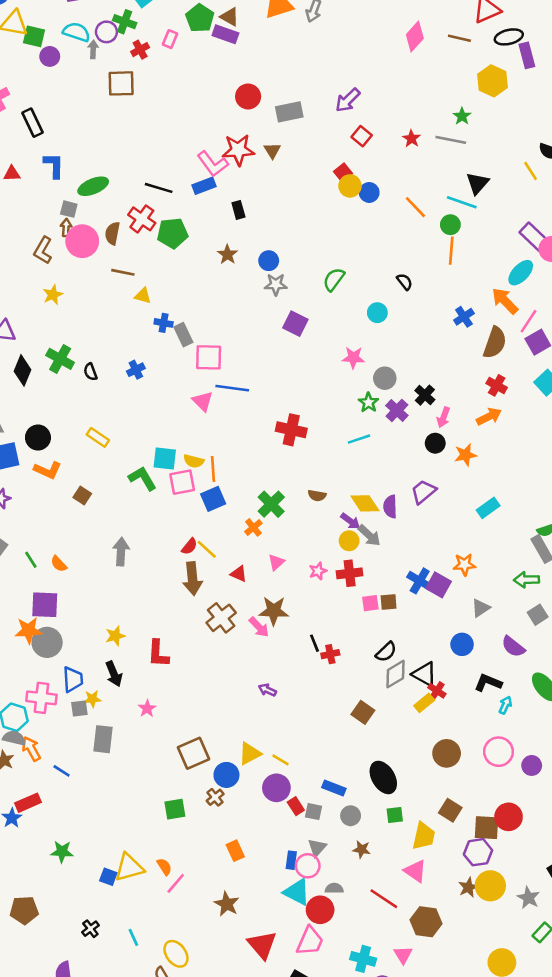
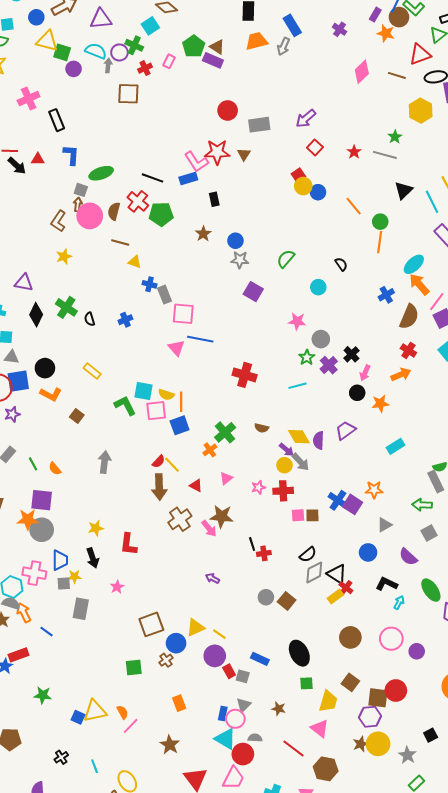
cyan line: (462, 202) -> (432, 202), moved, turned 40
cyan ellipse: (521, 273) -> (414, 264), moved
gray circle: (351, 816) -> (266, 597), moved

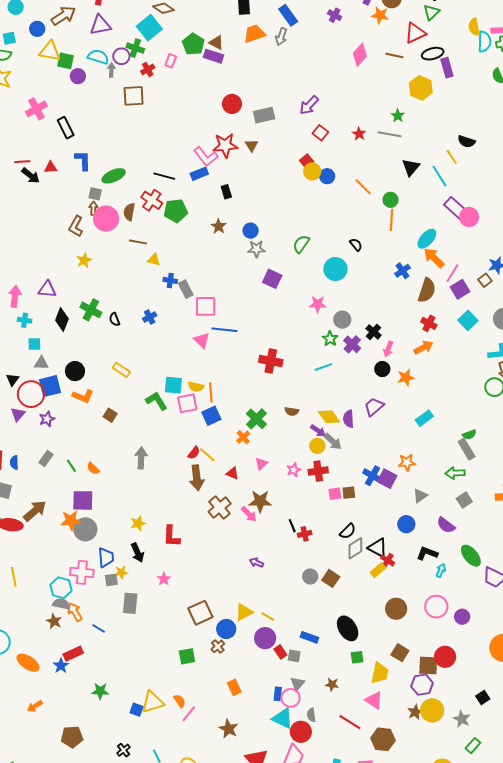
cyan square: (150, 26) -> (149, 28), size x1.4
cyan circle: (318, 287) -> (335, 269), size x1.5
gray semicircle: (255, 738) -> (311, 715), turned -96

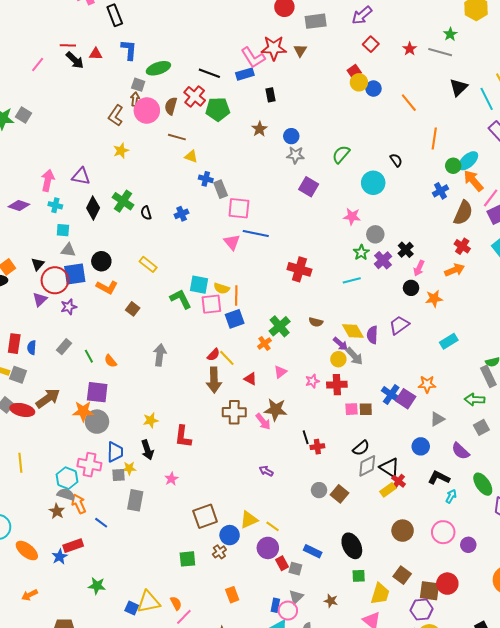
green circle: (390, 200) -> (453, 166), moved
brown cross: (220, 508) -> (234, 412), turned 35

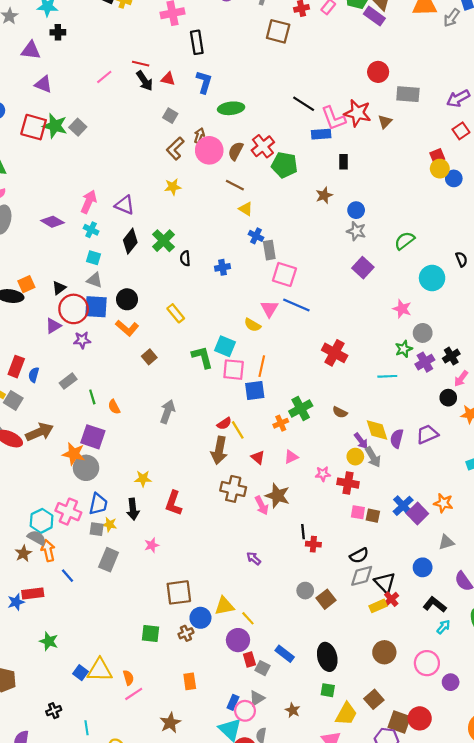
black line: (209, 73) -> (304, 104), moved
gray square: (138, 85) -> (170, 116), moved
yellow semicircle: (222, 288) -> (252, 325), moved

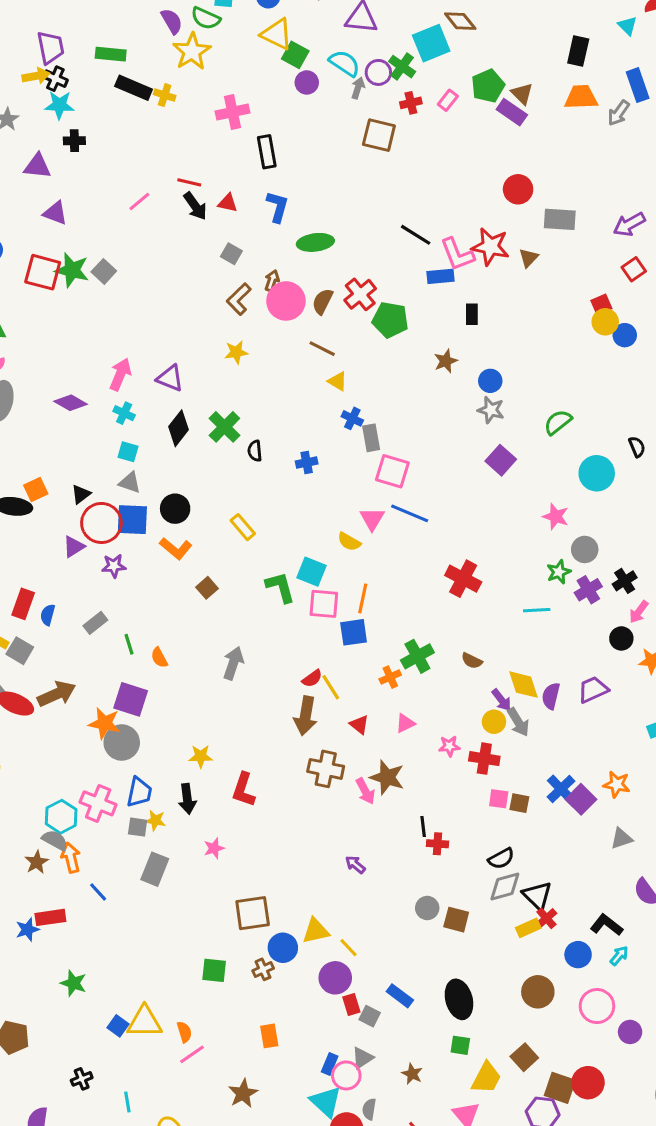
blue circle: (423, 567) -> (578, 955), moved
brown square: (326, 599) -> (456, 920), turned -36

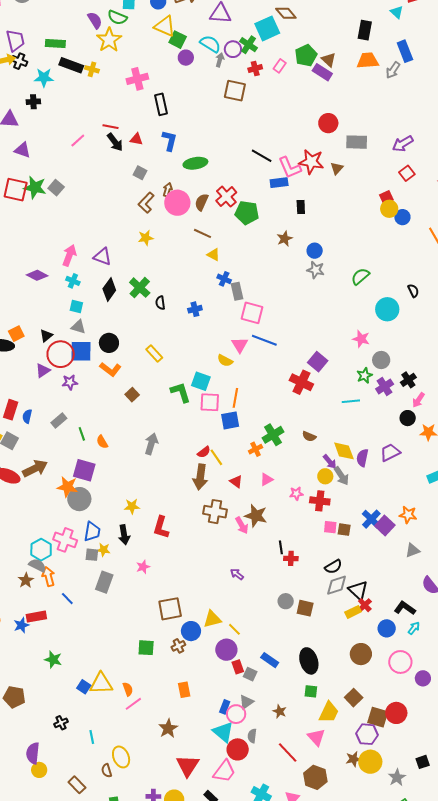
cyan star: (59, 105) -> (44, 78), moved
purple square: (501, 460) -> (318, 362), moved

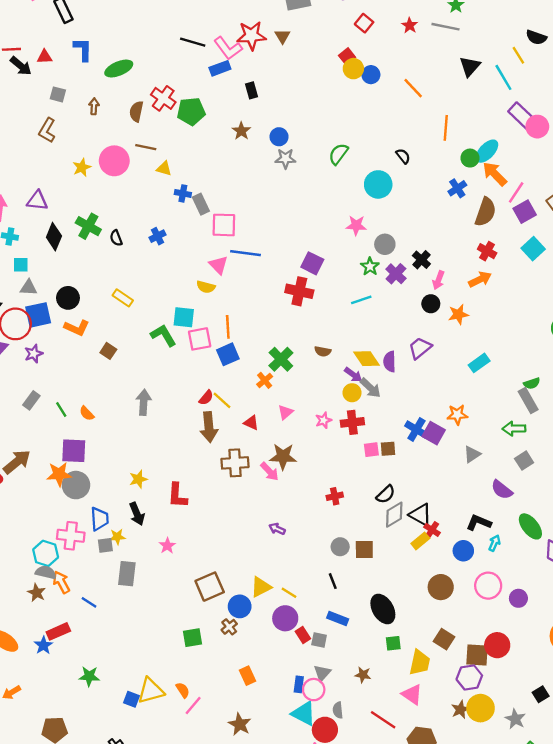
brown L-shape: (146, 203) -> (47, 130), moved
pink circle: (177, 203) -> (114, 161), moved
black line: (281, 547) -> (333, 581), moved

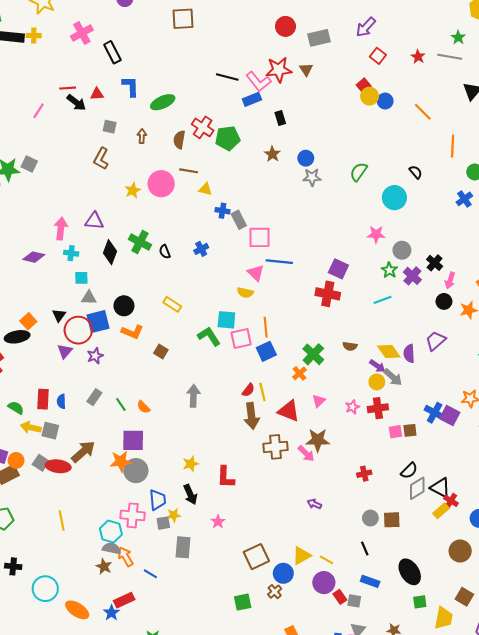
yellow line: (222, 400) -> (262, 392), turned 36
red triangle: (251, 423) -> (289, 411), size x1.6

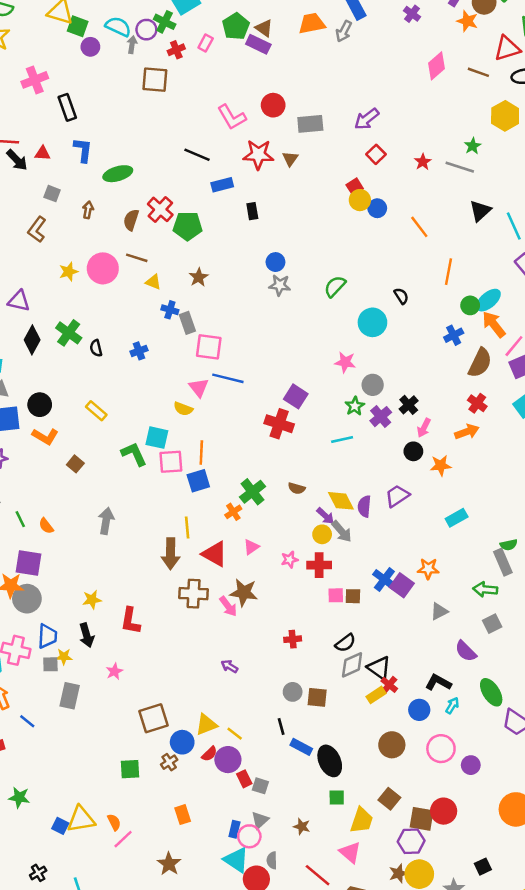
pink L-shape: (259, 81) -> (232, 117), moved
brown star: (272, 154) -> (199, 277), moved
red semicircle: (248, 390) -> (209, 754), moved
blue rectangle: (370, 581) -> (301, 747), moved

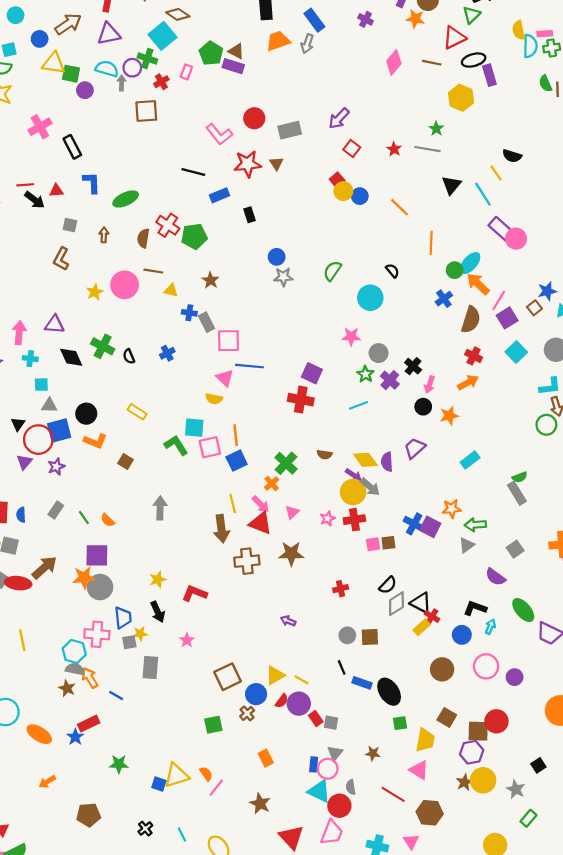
black diamond: (32, 340) -> (71, 357), turned -45
yellow circle: (322, 534) -> (353, 492), size x1.5
green arrow: (485, 589) -> (475, 525), moved
pink arrow: (228, 606) -> (261, 504), moved
red L-shape: (130, 621) -> (195, 593), turned 110

